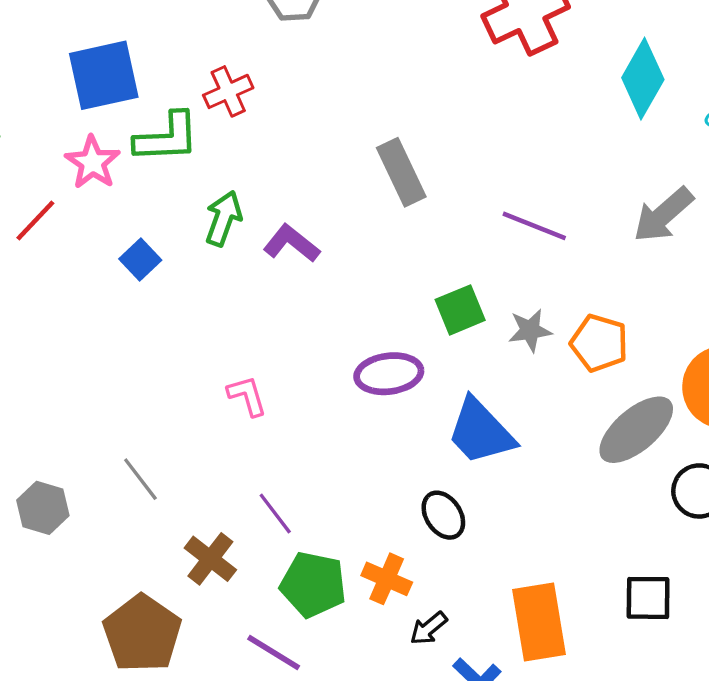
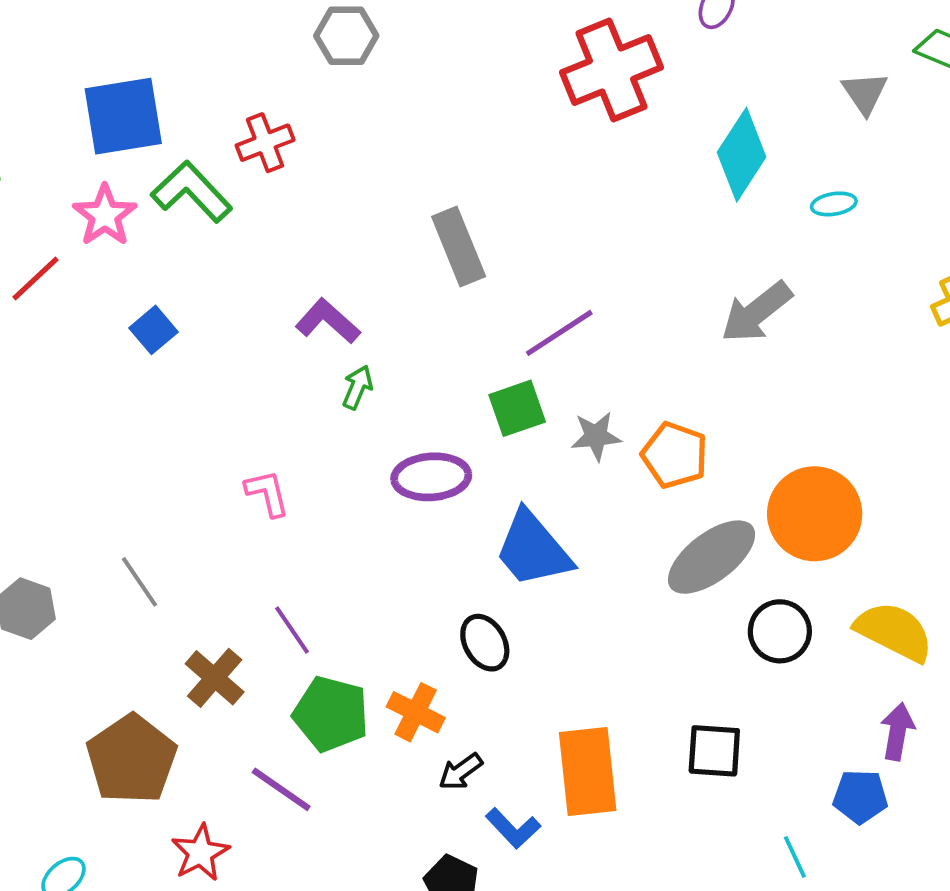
green L-shape: (167, 138) -> (192, 192), turned -134
green arrow: (223, 218) -> (357, 387), moved, size x0.7
purple line: (534, 226) -> (559, 333), moved, turned -58

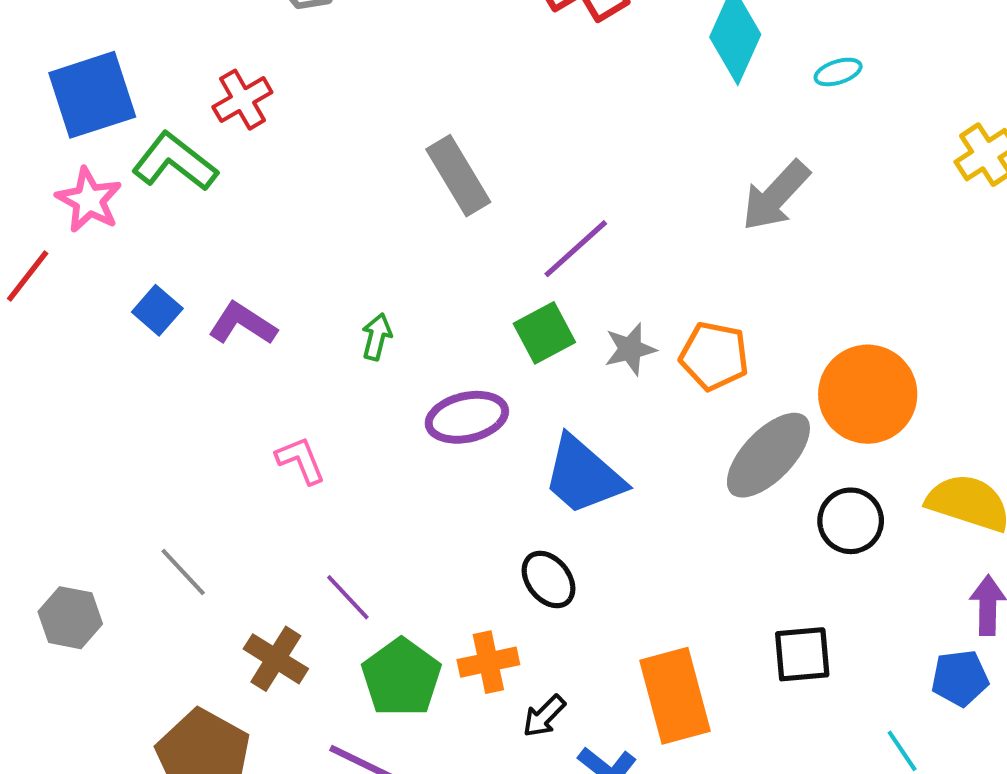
purple L-shape: (328, 321) -> (243, 324), moved
orange cross: (416, 712) -> (488, 662), turned -30
green pentagon: (331, 714) -> (401, 677), turned 30

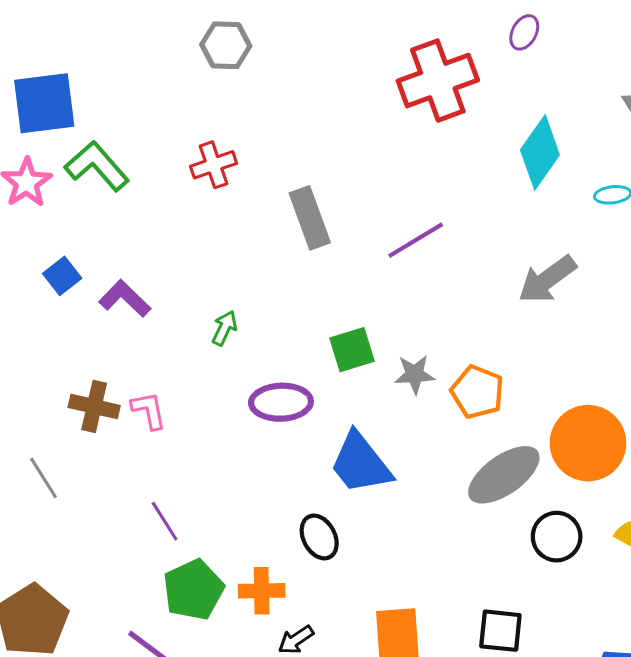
red cross: (242, 100) -> (214, 165), moved
purple line: (576, 249) -> (416, 240), moved
brown cross: (276, 659) -> (94, 406), moved, turned -30

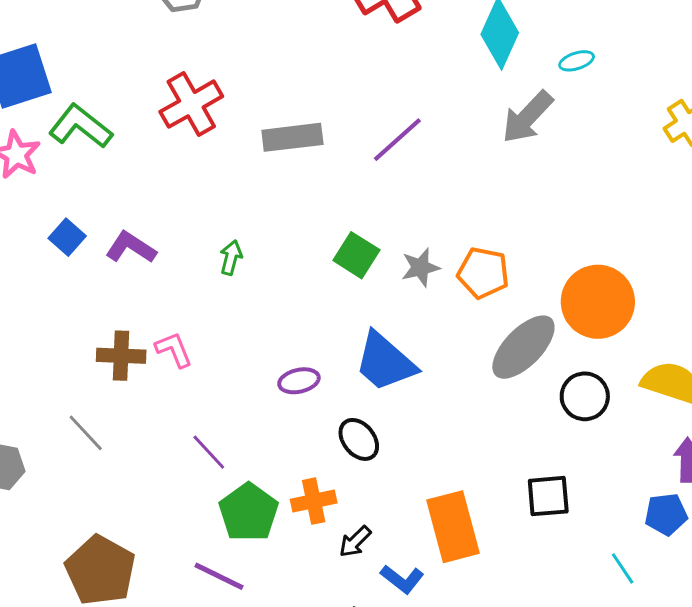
red cross: (214, 165) -> (191, 104), size x1.4
gray rectangle: (310, 218) -> (292, 137), turned -66
gray arrow: (547, 279) -> (527, 117), moved
green square: (352, 350) -> (356, 255), turned -30
purple ellipse: (281, 402) -> (299, 381), moved, size x0.7

